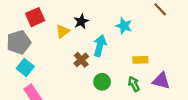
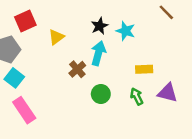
black star: (81, 21) -> (100, 26), moved

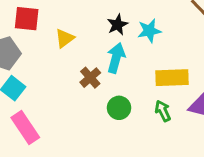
red square: (25, 21) -> (27, 19), turned 30
cyan star: (126, 31) -> (149, 31), turned -30
yellow rectangle: (144, 69) -> (172, 78), size x1.5

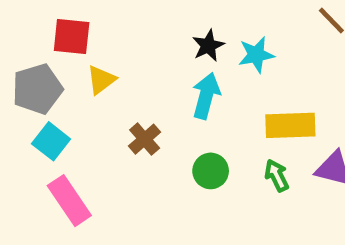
yellow triangle: (65, 38) -> (101, 80), moved
brown cross: (90, 78) -> (145, 139), moved

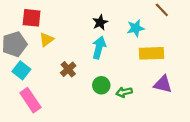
cyan star: (256, 55) -> (136, 28), moved
yellow rectangle: (290, 125) -> (152, 53), moved
green arrow: (277, 176) -> (124, 92), moved, turned -77

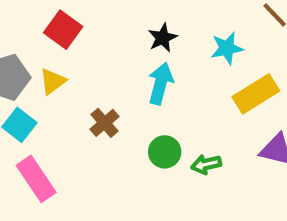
red square: (32, 18) -> (63, 30), moved, turned 30
yellow triangle: (46, 40) -> (53, 81), moved
yellow rectangle: (152, 53) -> (256, 94), turned -30

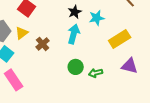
cyan star: (227, 48) -> (97, 18), moved
brown cross: (105, 123) -> (43, 44), moved

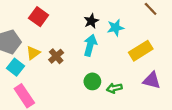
yellow triangle: (22, 33) -> (33, 53), moved

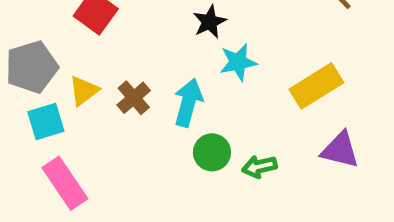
cyan star: (115, 28) -> (238, 62), moved
cyan arrow: (90, 45) -> (188, 103), moved
cyan square: (15, 67) -> (46, 122), turned 35

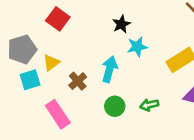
brown cross: (134, 98) -> (78, 81), moved
green circle: (212, 152) -> (115, 106), moved
pink rectangle: (65, 183) -> (58, 114), moved

